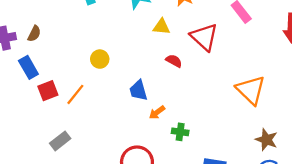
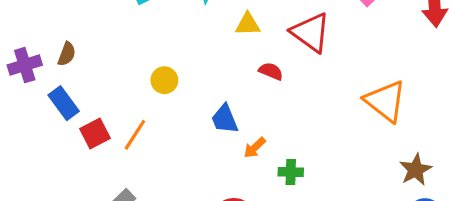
brown star: (266, 140) -> (416, 170), turned 30

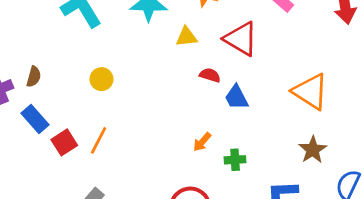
yellow circle: (164, 80) -> (101, 79), moved
blue trapezoid: (225, 119) -> (237, 97), moved
brown star: (416, 170) -> (313, 150), moved

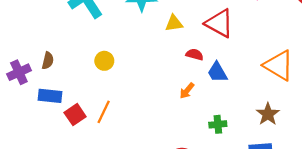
blue rectangle: (35, 119) -> (50, 96), turned -40
orange arrow: (202, 142) -> (187, 91), moved
brown star: (313, 150) -> (268, 114), moved

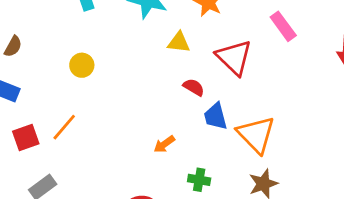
orange triangle: (279, 65) -> (256, 135), moved
orange arrow: (187, 91) -> (164, 144), moved
red square: (75, 115) -> (26, 137), moved

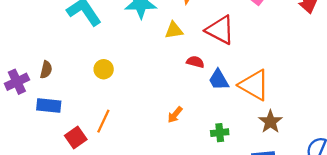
orange arrow: (164, 144) -> (175, 115), moved

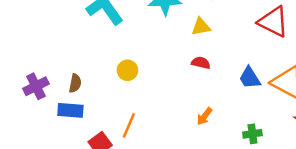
red triangle: (220, 30) -> (273, 22), moved
red semicircle: (195, 62) -> (201, 63), moved
brown semicircle: (46, 70) -> (75, 83), moved

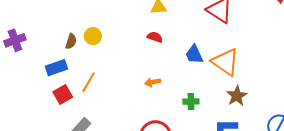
brown semicircle: (75, 83) -> (71, 41), moved
blue rectangle: (70, 110) -> (56, 68), moved, turned -30
orange arrow: (204, 116) -> (153, 82), turned 35

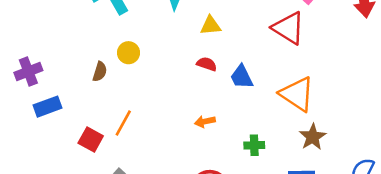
yellow circle: (93, 36) -> (128, 53), moved
blue trapezoid: (194, 54) -> (242, 77), moved
blue rectangle: (56, 68) -> (47, 107), moved
red square: (63, 95) -> (91, 140), turned -30

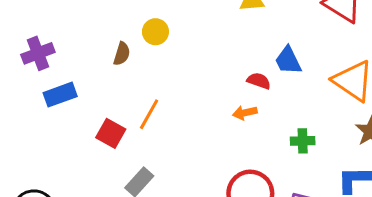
red semicircle: (207, 64) -> (259, 81), moved

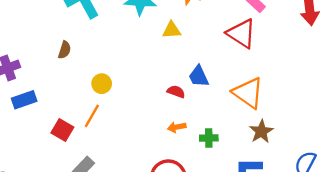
yellow circle: (155, 32) -> (102, 84), moved
brown semicircle: (122, 54) -> (65, 50), moved
orange arrow: (245, 113) -> (177, 127), moved

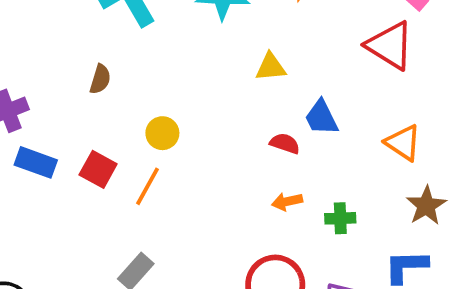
yellow triangle: (172, 30) -> (271, 67), moved
orange triangle: (248, 93) -> (403, 143), size x0.7
blue rectangle: (24, 100) -> (36, 162), turned 40
red square: (62, 130) -> (98, 169), moved

